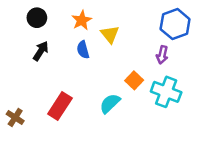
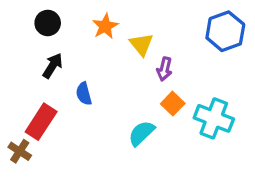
blue semicircle: (83, 50) -> (84, 94), moved
purple arrow: (162, 55) -> (164, 69), moved
red rectangle: (60, 106) -> (41, 122), moved

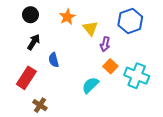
blue hexagon: (225, 31) -> (130, 21), moved
brown cross: (20, 151) -> (40, 105), moved

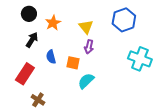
orange star: (67, 17) -> (53, 23), moved
purple arrow: (105, 44) -> (89, 47), moved
orange square: (110, 66) -> (73, 63), moved, turned -32
cyan cross: (137, 76) -> (140, 59), moved

